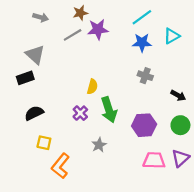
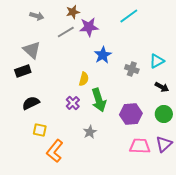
cyan triangle: (172, 36) -> (157, 61), moved
blue star: (142, 43) -> (103, 55), moved, turned -30

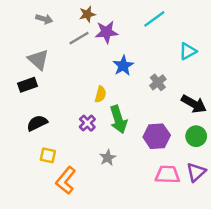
cyan triangle: (157, 61) -> (188, 51), moved
gray cross: (132, 69) -> (158, 82), turned 32
black arrow: (162, 87) -> (194, 104), size x1.5

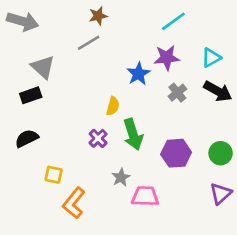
gray arrow: (44, 19) -> (23, 21), moved, size x1.6
purple star: (106, 32) -> (167, 58), moved
black arrow: (194, 104) -> (218, 91), moved
black semicircle: (37, 123) -> (27, 138), moved
pink trapezoid: (167, 174) -> (145, 196), moved

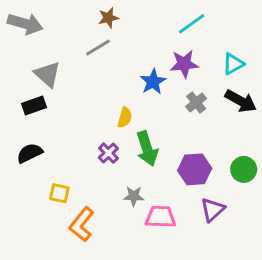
gray star: (121, 177) -> (134, 196), turned 30
purple triangle: (221, 194) -> (212, 210), moved

